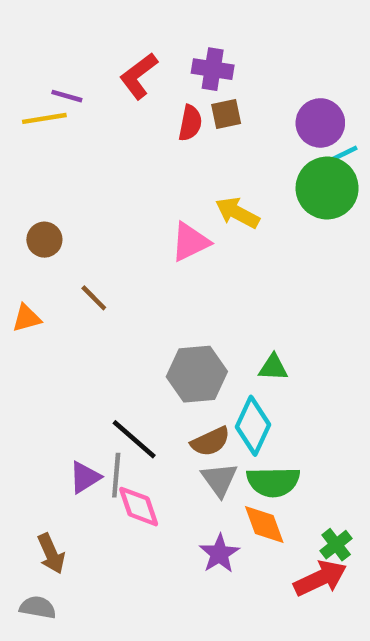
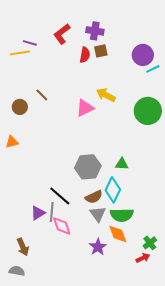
green circle: (327, 188) -> (148, 111), moved
brown line: (94, 298) -> (42, 95), moved
red arrow: (320, 578) -> (143, 258), size x0.6

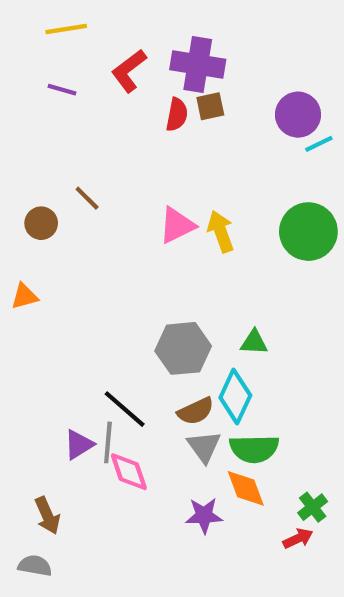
purple cross: (95, 31) -> (198, 64), size x1.4
yellow line: (20, 53) -> (66, 29), moved
yellow arrow: (106, 95) -> (221, 232), moved, turned 42
purple star: (98, 247) -> (204, 516), turned 30

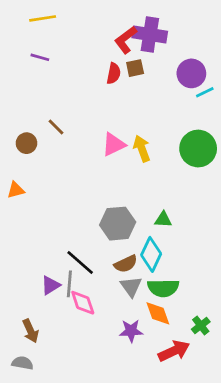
purple cross: (198, 64) -> (150, 35), moved
red L-shape: (129, 71) -> (126, 40), moved
red arrow: (298, 538) -> (174, 351), moved, size x1.6

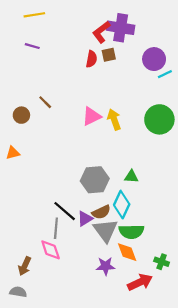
purple triangle: (51, 285) -> (85, 219), moved
gray triangle: (131, 287) -> (106, 230), size x1.4
pink diamond: (83, 303) -> (51, 250), moved
green cross: (201, 325) -> (162, 262), turned -32
brown arrow: (31, 331) -> (25, 266), turned 48

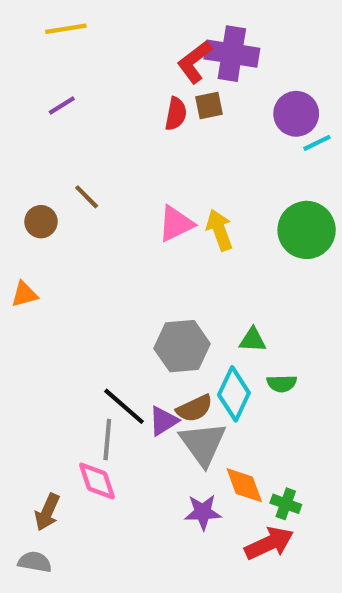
purple line: (32, 46) -> (62, 105), moved, turned -48
green semicircle: (131, 232) -> (282, 383), moved, size x0.6
green cross: (162, 262) -> (286, 504), moved

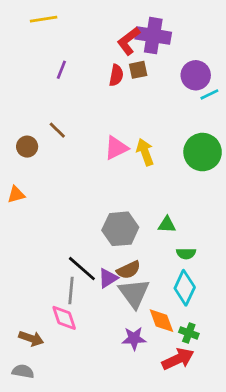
purple line: (62, 105) -> (61, 70), moved, turned -36
cyan diamond: (234, 394) -> (185, 288), moved
brown arrow: (47, 512) -> (31, 338), turned -95

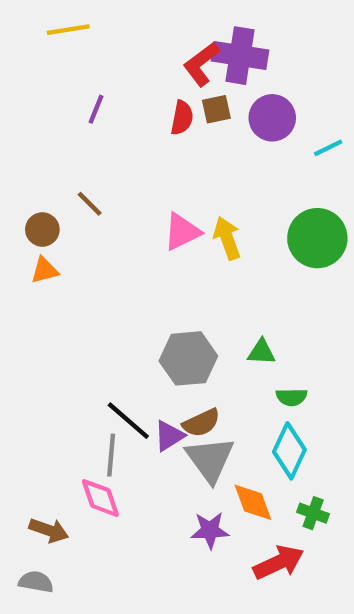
purple circle: (196, 75) -> (272, 118), moved
orange triangle: (16, 195) -> (45, 270), moved
green cross: (189, 333) -> (313, 513), moved

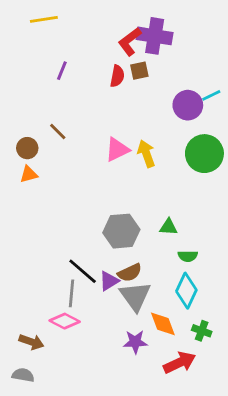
purple circle: (272, 118) -> (188, 105), moved
pink diamond: (100, 498) -> (65, 321), turned -44

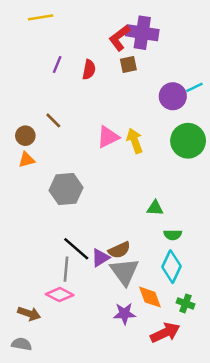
red semicircle: (117, 76) -> (89, 70), moved
gray hexagon: (121, 231) -> (66, 189), moved

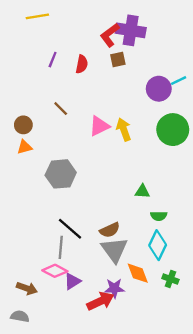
brown line: (53, 120) -> (61, 109), moved
purple triangle: (100, 258) -> (72, 281), moved
red arrow: (165, 333) -> (100, 301), moved

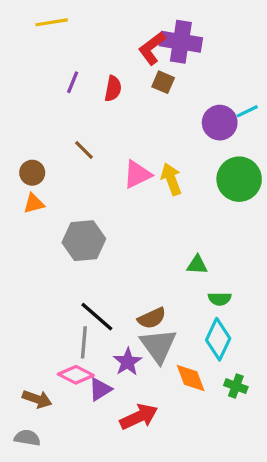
brown square: (118, 60) -> (163, 82), turned 35
purple star: (114, 288) -> (128, 362), moved, turned -30

